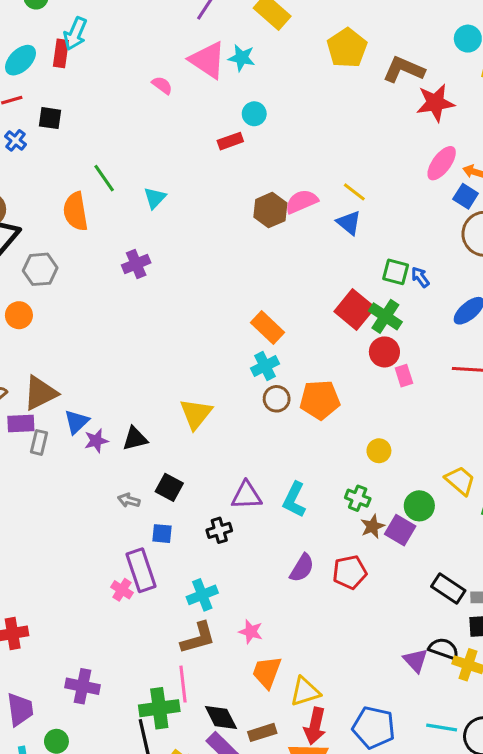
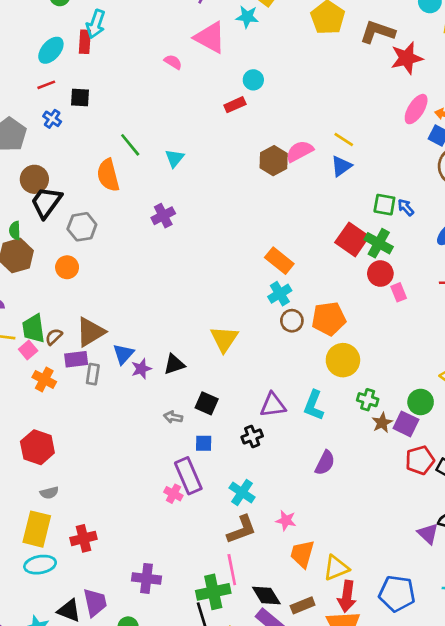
cyan star: (242, 58) -> (247, 17), moved
blue triangle: (349, 223) -> (341, 166), turned 50
yellow circle: (379, 451) -> (343, 360), moved, size x1.6
red pentagon: (350, 572) -> (420, 460), moved
cyan cross: (202, 595) -> (242, 493), turned -30

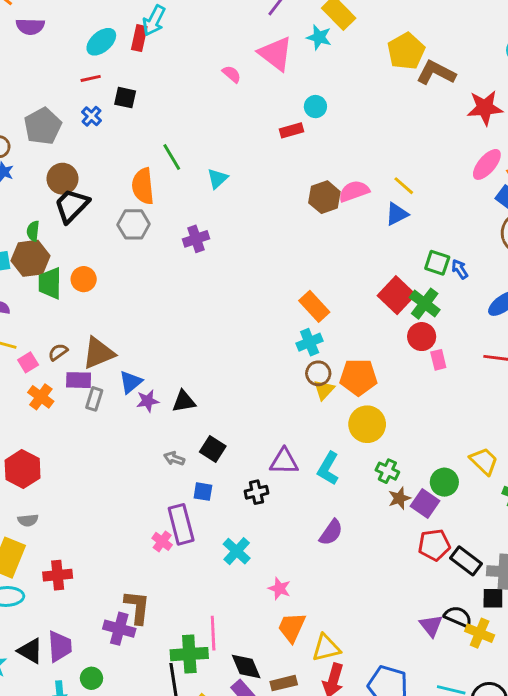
brown L-shape: (377, 32) -> (436, 73), moved
gray hexagon: (82, 227) -> (134, 224), moved
green trapezoid: (33, 329) -> (50, 283), moved
yellow triangle: (224, 339) -> (324, 390), moved, size x0.7
brown L-shape: (241, 530) -> (137, 607), moved, turned -72

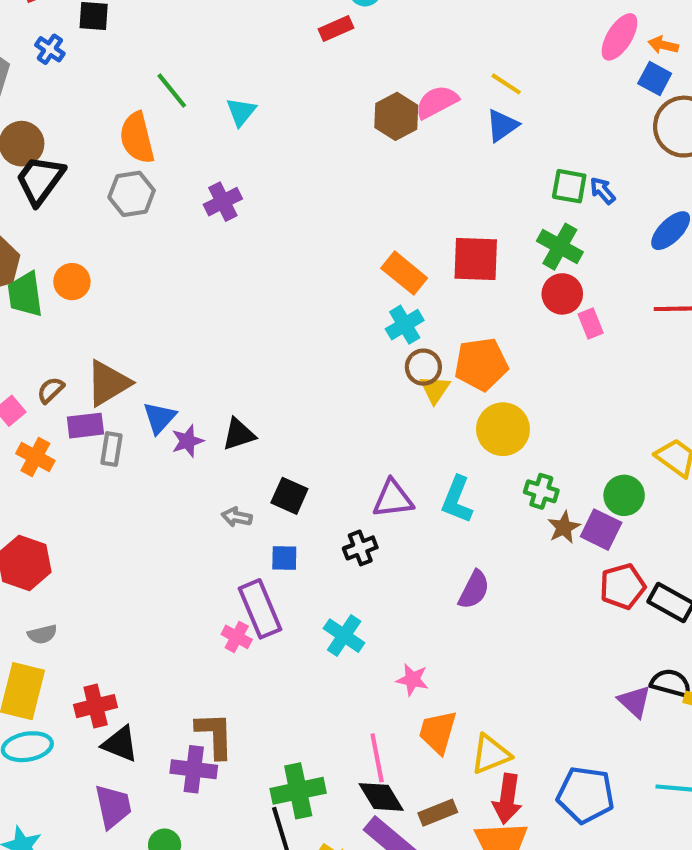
red square: (396, 295) -> (476, 259), moved, turned -33
pink line: (213, 633) -> (377, 758), moved
black triangle: (30, 651) -> (120, 744), moved

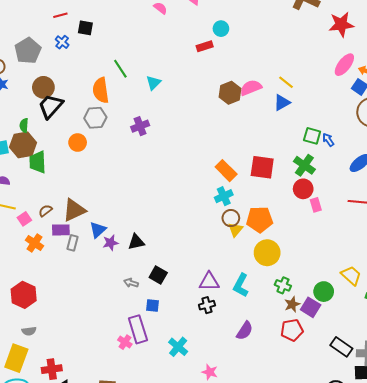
orange circle: (72, 282) -> (78, 143), moved
black cross: (360, 548) -> (207, 305), moved
red pentagon: (623, 586) -> (292, 330), moved

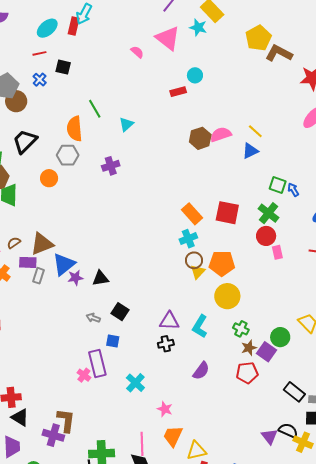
brown circle: (43, 87) -> (16, 101), moved
blue triangle: (98, 230) -> (64, 264), size x1.4

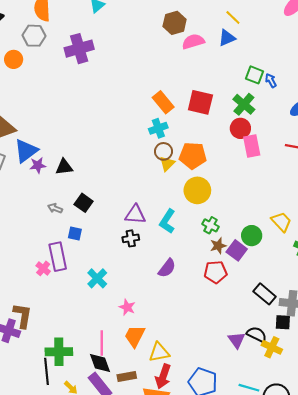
pink semicircle: (221, 134) -> (193, 42), moved
purple cross: (111, 166) -> (79, 49), size x1.5
pink rectangle: (277, 252) -> (252, 146), size x1.5

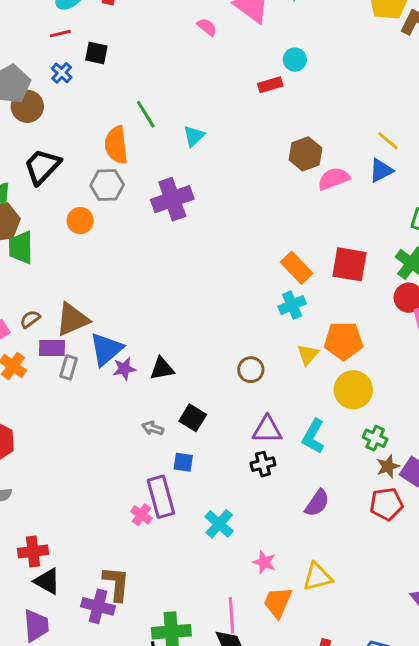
brown circle: (164, 151) -> (251, 370), moved
yellow triangle: (159, 352) -> (317, 577), moved

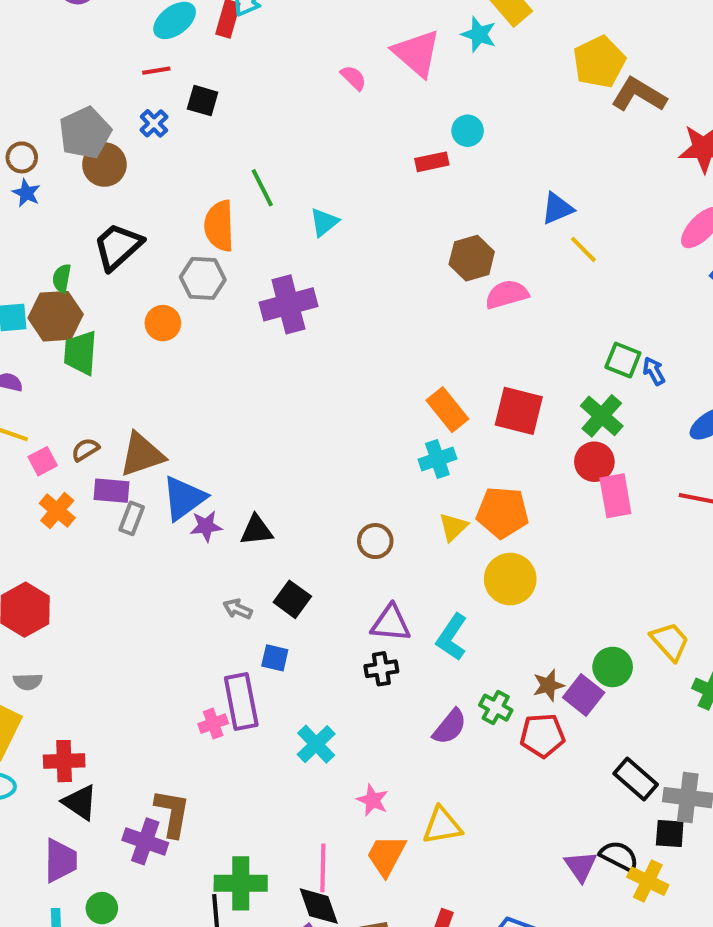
blue triangle: (381, 170) -> (557, 208), moved
green cross: (375, 438) -> (496, 708), moved
pink cross: (141, 515) -> (213, 724), turned 30

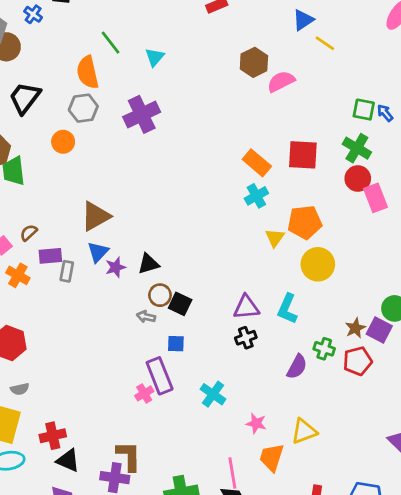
brown triangle: (142, 455) -> (96, 216), moved
blue triangle: (184, 498) -> (98, 252), size x0.7
brown circle: (375, 541) -> (160, 295), moved

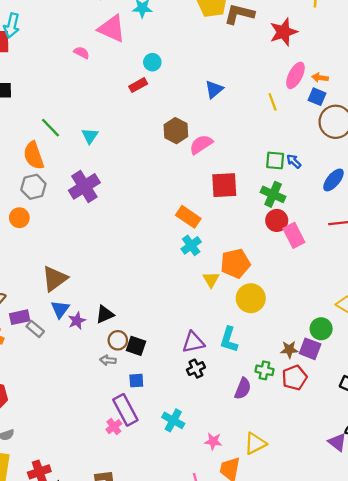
yellow line: (325, 43) -> (273, 102), moved, turned 42
red square: (303, 155) -> (224, 185), moved
gray rectangle: (67, 271) -> (35, 329), turned -54
brown star: (355, 328) -> (289, 349), turned 30

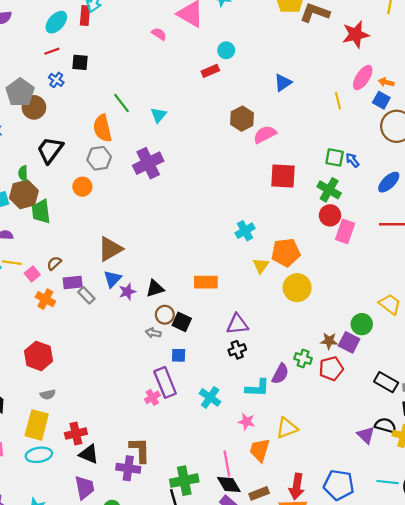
orange rectangle: (188, 217) -> (206, 282), moved, turned -40
pink rectangle: (294, 235) -> (345, 231), turned 40
cyan L-shape: (229, 340) -> (257, 388), moved, turned -110

